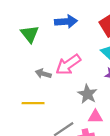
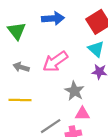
gray arrow: (43, 74) -> (21, 67), moved

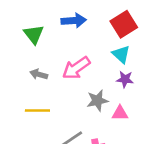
gray star: (74, 91) -> (97, 101), turned 30
pink triangle: (82, 114) -> (120, 113), moved

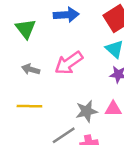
gray star: (97, 101) -> (87, 111), moved

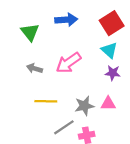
yellow line: (29, 106) -> (46, 101), moved

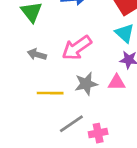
pink triangle: (108, 104) -> (117, 82), moved
gray star: (84, 106) -> (86, 84), moved

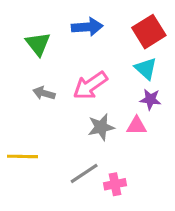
yellow line: (50, 93) -> (22, 156), moved

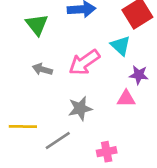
cyan triangle: (146, 69) -> (121, 46), moved
gray star: (101, 127) -> (80, 108), moved
gray line: (84, 173) -> (58, 141), moved

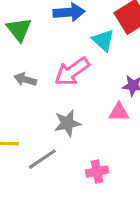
cyan triangle: (121, 46) -> (103, 40), moved

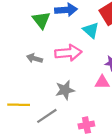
green triangle: (19, 29) -> (41, 20), moved
pink arrow: (72, 72) -> (68, 53), turned -150

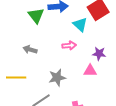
pink arrow: (68, 53) -> (69, 46), moved, size x0.6
yellow line: (19, 105) -> (16, 78), moved

